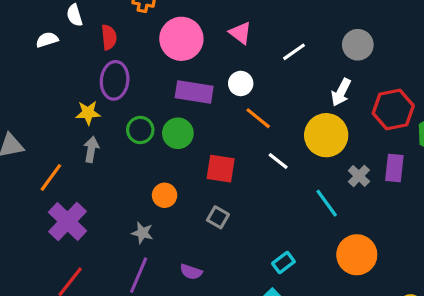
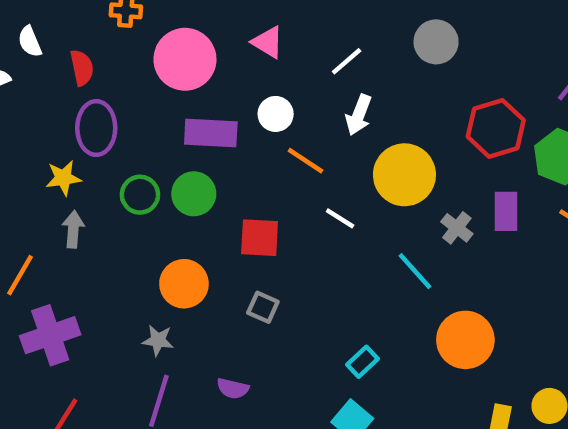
white arrow: (341, 92) -> (359, 115), moved
orange circle: (165, 195) -> (184, 284), size x1.4
purple cross: (67, 222) -> (50, 335), turned 33

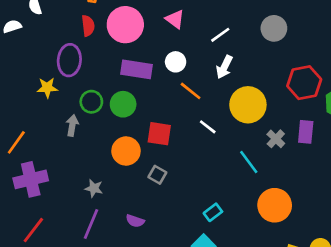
red semicircle: (82, 68) -> (88, 26), moved
gray arrow: (73, 229) -> (72, 125), moved
orange circle: (184, 284) -> (126, 151), moved

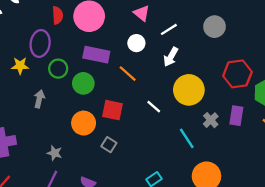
pink triangle: (175, 19) -> (142, 13), moved
white circle: (176, 62) -> (136, 43), moved
orange line: (191, 91) -> (128, 74), moved
green circle: (91, 102) -> (58, 69), moved

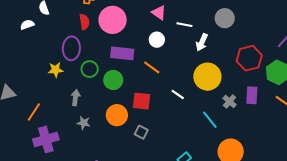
white line: (169, 29) -> (184, 25), turned 49
white arrow: (171, 57) -> (202, 42), moved
gray star: (55, 153) -> (84, 123), moved

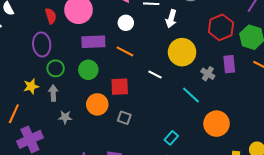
green circle: (90, 69) -> (56, 68), moved
yellow star: (56, 70) -> (31, 86), moved

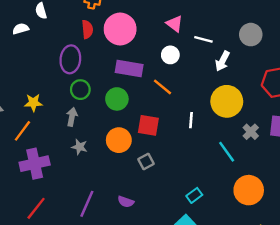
white line: (155, 75) -> (191, 120), turned 56
yellow star: (31, 86) -> (33, 103), moved
gray square: (124, 118) -> (146, 161), turned 32

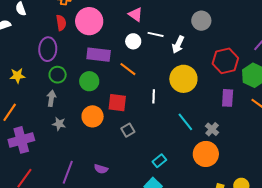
white line: (203, 39) -> (156, 34), moved
yellow star: (33, 103) -> (17, 76), moved
gray cross: (251, 132) -> (212, 129), moved
gray square: (146, 161) -> (128, 130), moved

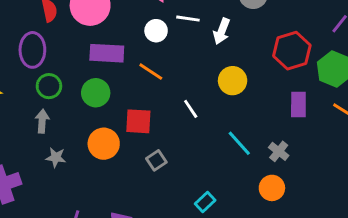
yellow circle: (183, 79) -> (233, 81), size x0.7
white line: (154, 96) -> (191, 109), turned -32
orange circle: (206, 154) -> (272, 188), size x0.7

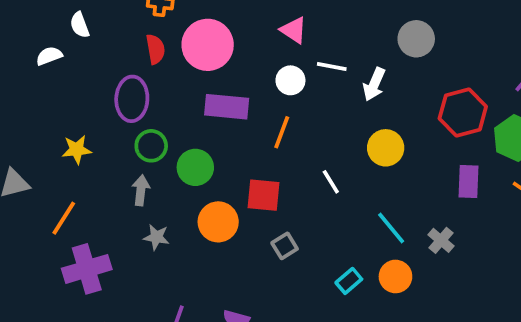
orange line: (151, 72) -> (282, 132), turned 75
green circle: (96, 93) -> (195, 167), moved
orange circle: (272, 188) -> (395, 276), moved
cyan rectangle: (205, 202) -> (349, 281), moved

